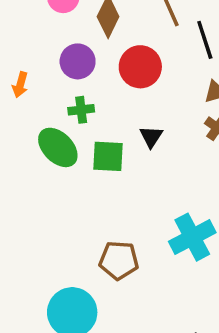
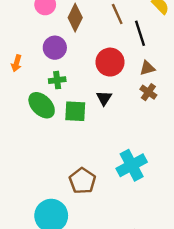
red circle: (140, 67) -> (110, 62), moved
brown pentagon: (119, 260) -> (82, 181), turned 30

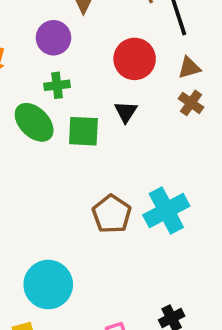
brown pentagon: (82, 181) -> (112, 214), moved

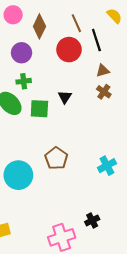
red circle: (135, 59) -> (69, 50), moved
cyan cross: (166, 210) -> (107, 166), moved, size x0.7
cyan circle: (48, 285) -> (18, 175), moved

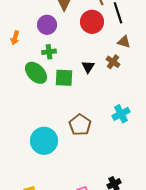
brown triangle: (103, 71) -> (124, 42), turned 32
brown cross: (104, 92) -> (113, 62), moved
cyan cross: (107, 166) -> (121, 114), moved

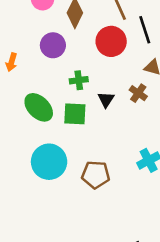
green cross: (49, 52) -> (79, 80), moved
brown pentagon: (80, 125) -> (96, 175), turned -30
cyan circle: (44, 141) -> (49, 162), moved

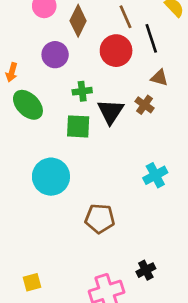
black triangle: (106, 100) -> (111, 112), size x1.5
green ellipse: (39, 107) -> (28, 105), moved
brown pentagon: (96, 175) -> (100, 219), moved

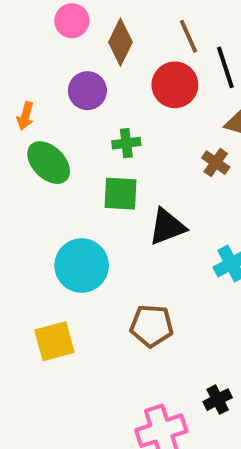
black triangle: (111, 112) -> (167, 227), moved, turned 36
yellow square: (32, 282) -> (54, 341), moved, size x1.5

